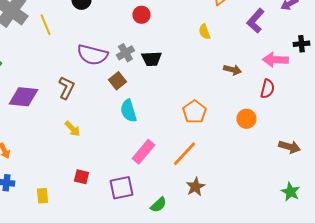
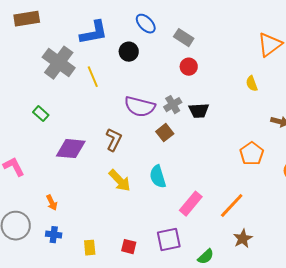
cyan semicircle: (128, 111) -> (158, 177), moved
orange pentagon: (194, 112) -> (252, 154), moved
yellow arrow: (72, 129) -> (120, 181), size x1.4
red square: (81, 177) -> (129, 247), moved

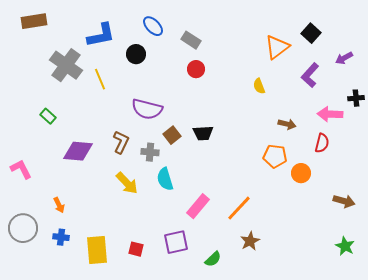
gray cross: (173, 105) -> (150, 152), moved, turned 36
black trapezoid: (199, 111) -> (203, 133), moved
orange pentagon: (252, 154) -> (275, 156), moved, turned -30
yellow rectangle: (90, 248) -> (97, 250), size x1.8

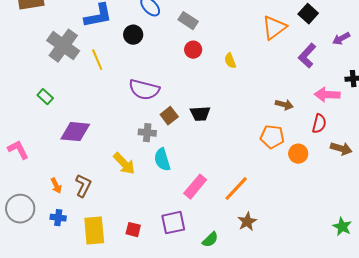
yellow semicircle: (259, 86) -> (230, 61), moved
brown L-shape: (121, 142) -> (83, 186), moved
brown arrow: (344, 201) -> (341, 149), moved

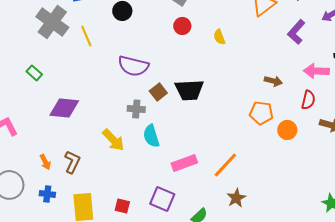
black trapezoid: (200, 114) -> (189, 90), size x1.4
pink rectangle: (195, 187) -> (184, 163), turned 30
purple square: (173, 223) -> (162, 199), turned 35

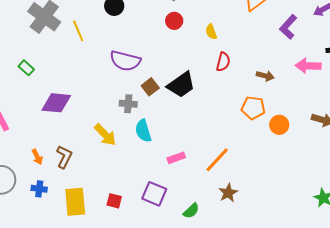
black trapezoid: (189, 90) -> (181, 85), turned -32
red semicircle: (308, 100) -> (223, 62), moved
pink rectangle: (184, 163) -> (176, 158), size x0.7

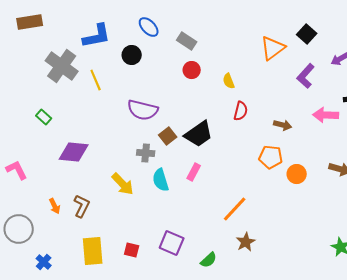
pink rectangle: (176, 158) -> (194, 172), moved, turned -42
blue cross: (39, 189) -> (44, 262), moved, turned 35

